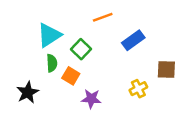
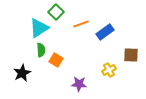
orange line: (103, 17) -> (81, 24), moved
green square: (81, 49) -> (56, 12), moved
purple star: (91, 99) -> (79, 84), moved

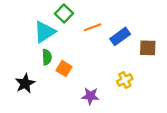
brown square: (131, 55) -> (148, 48), moved

